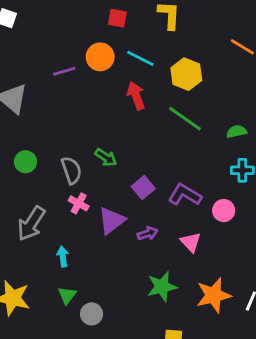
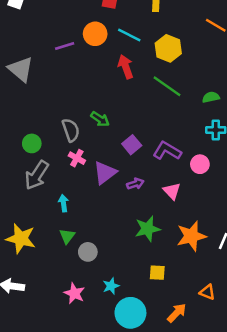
green circle: (25, 162) -> (32, 143), moved

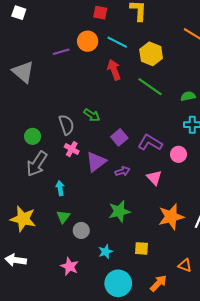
green star: (148, 229) -> (119, 211), moved
cyan star: (111, 286) -> (106, 252), moved

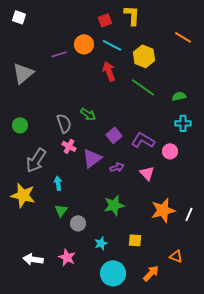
red square: (100, 13) -> (105, 20), moved, turned -32
gray triangle: (23, 72) -> (23, 73), turned 40
green circle: (33, 136) -> (20, 125), moved
yellow star: (23, 219) -> (23, 195), moved
white arrow: (16, 260) -> (33, 259), moved

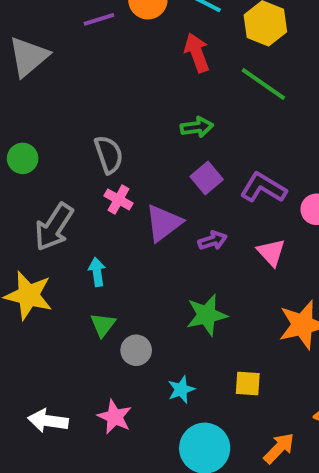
green arrow: (88, 114) -> (197, 127), moved, turned -42

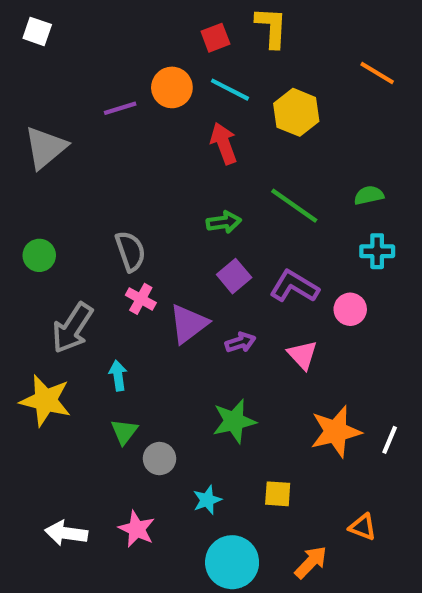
green line: (263, 84) -> (294, 206), moved

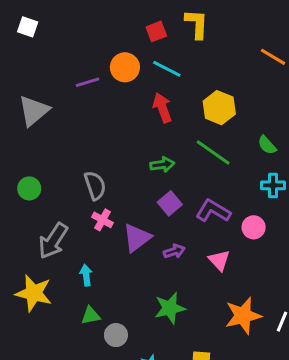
yellow hexagon: (296, 112) -> (219, 108), moved
green semicircle: (369, 195) -> (267, 145), turned -120
green triangle: (124, 432) -> (91, 316), turned 42

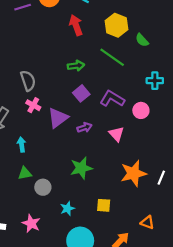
green semicircle: (267, 145) -> (142, 40), moved

